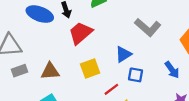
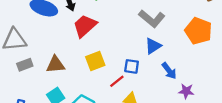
blue triangle: (123, 54) -> (153, 46), moved
blue arrow: (172, 70) -> (169, 71), moved
blue square: (136, 75) -> (132, 66), moved

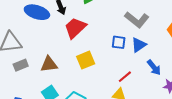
blue square: (132, 66) -> (119, 42), moved
red line: (117, 81) -> (125, 77), moved

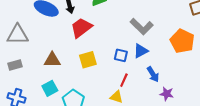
blue square: (119, 42) -> (121, 55), moved
gray rectangle: (21, 65) -> (15, 65), moved
red line: (125, 77) -> (124, 80), turned -32

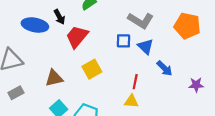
blue triangle: (141, 51) -> (146, 47), turned -35
blue square: (121, 55) -> (123, 41), moved
purple star: (167, 94) -> (196, 85), moved

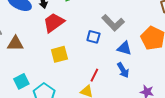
blue triangle: (146, 47) -> (124, 48), moved, turned -42
brown triangle: (54, 78) -> (15, 44), moved

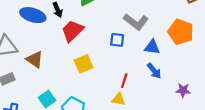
brown triangle: (15, 44) -> (35, 59), turned 42

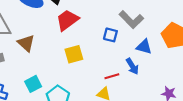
blue arrow: (154, 71) -> (132, 66), moved
red line: (124, 81) -> (112, 76), turned 48

